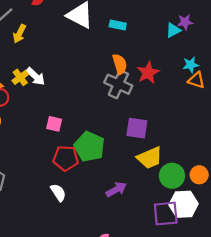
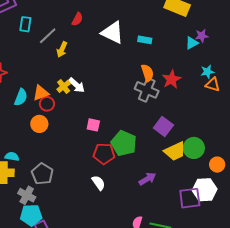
purple square: (137, 128) -> (163, 127), turned 30
green circle: (172, 176) -> (194, 148), moved

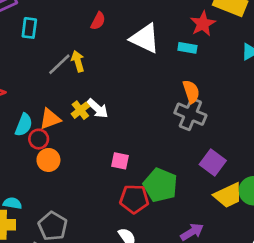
gray line: (48, 36) -> (59, 64), moved
yellow arrow: (62, 49) -> (78, 61), turned 140
red star: (172, 79) -> (203, 24), moved
red circle: (47, 104) -> (39, 139), moved

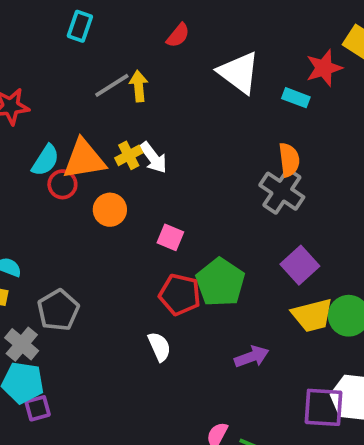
orange triangle: (50, 119) -> (84, 159), size x1.4
orange circle: (48, 160) -> (110, 210), moved

